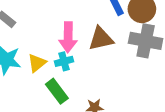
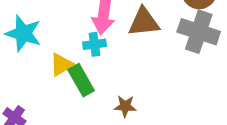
yellow triangle: (37, 63) -> (61, 65), moved

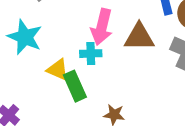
yellow triangle: (61, 65) -> (58, 70), turned 50

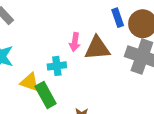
pink arrow: (102, 27) -> (75, 42), moved, size x0.6

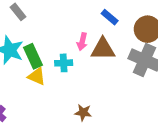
blue rectangle: (118, 18) -> (110, 17), moved, turned -35
green rectangle: (46, 95) -> (33, 56), moved

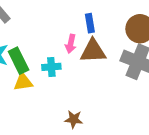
blue rectangle: (110, 17) -> (90, 23), moved, turned 42
yellow triangle: (37, 76) -> (23, 82), turned -30

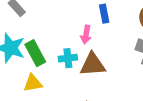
brown triangle: (93, 51) -> (93, 64), moved
yellow triangle: (23, 82) -> (33, 83), moved

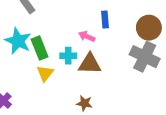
pink arrow: (86, 35) -> (87, 36), turned 98
yellow triangle: (33, 83) -> (45, 73), moved, turned -48

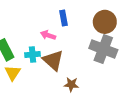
brown triangle: (90, 64) -> (53, 60), turned 45
brown star: (84, 103) -> (71, 84), moved

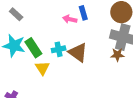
pink arrow: (48, 35) -> (70, 19), moved
brown star: (71, 84) -> (117, 55), moved

